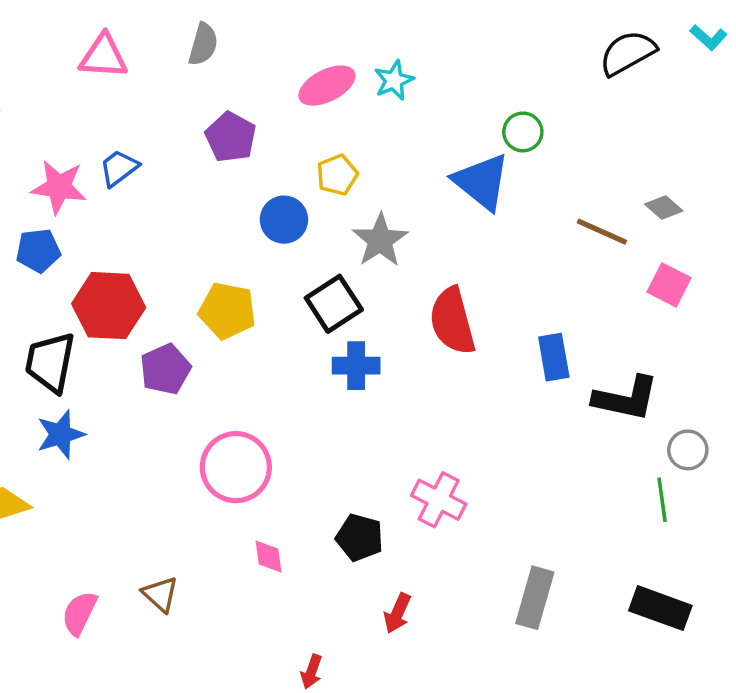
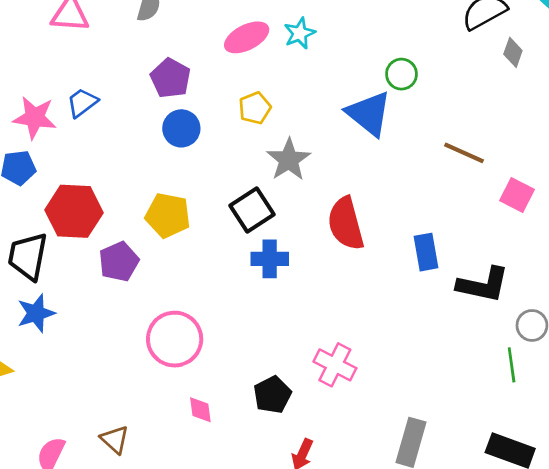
gray diamond: (664, 208) -> (513, 52), moved, turned 68
blue circle: (284, 220) -> (181, 128), moved
black pentagon: (360, 538) -> (272, 395), turned 30

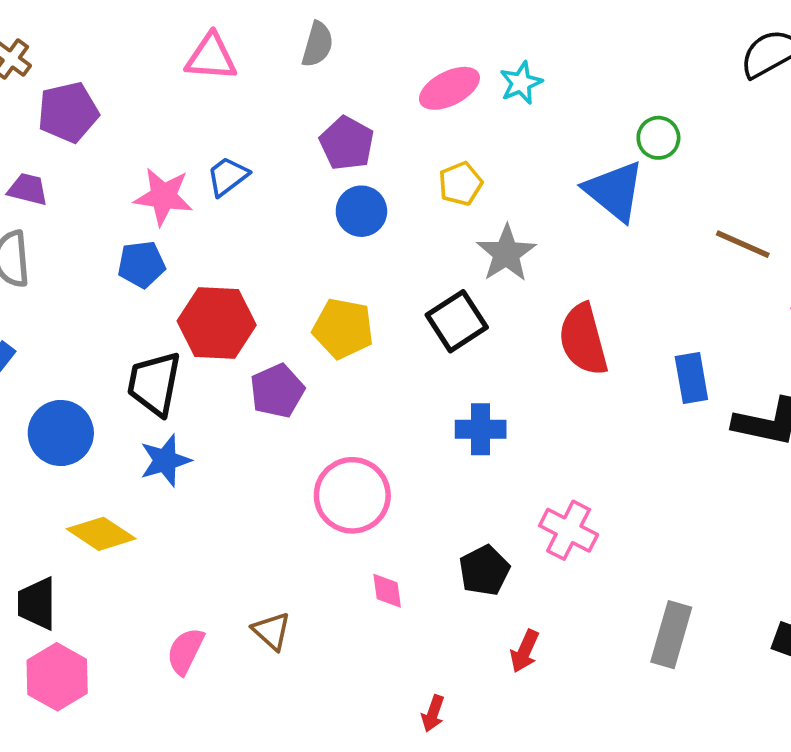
blue cross: (270, 259) -> (481, 429), moved

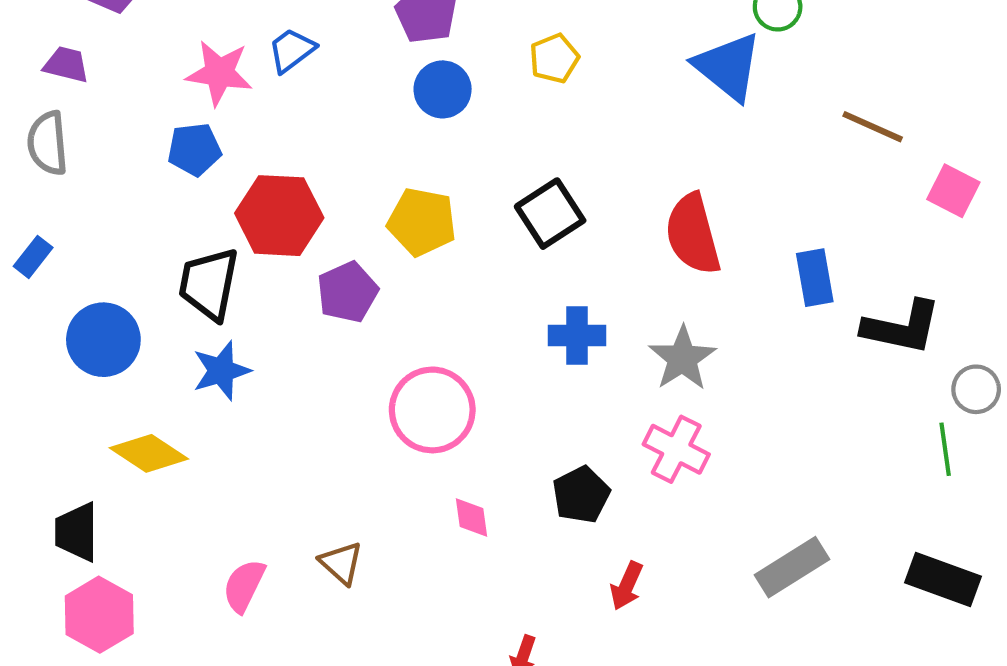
gray star: (506, 253) -> (682, 358), moved
gray rectangle: (671, 635) -> (792, 567), turned 42

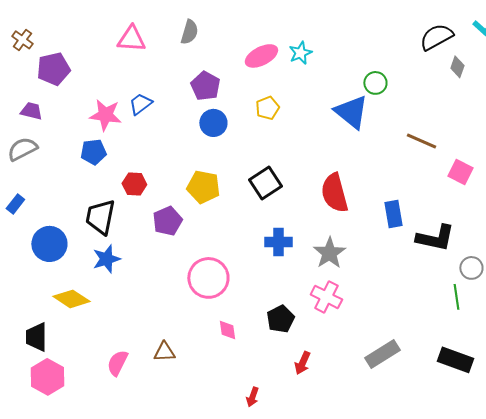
gray semicircle: (48, 143) -> (22, 149), turned 68
red hexagon: (279, 216) -> (134, 184), size x0.6
brown triangle: (341, 563) -> (164, 352), turned -45

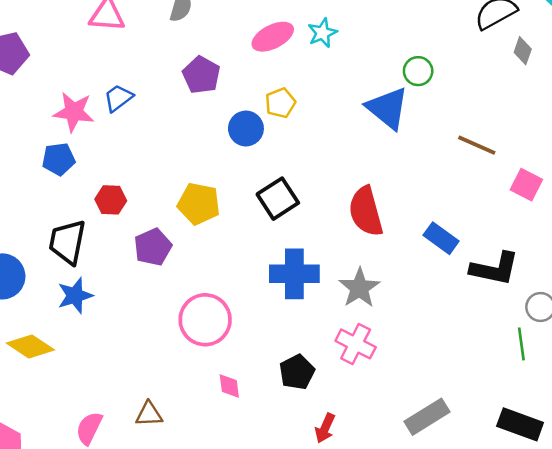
blue circle: (213, 123) -> (246, 128), moved
blue rectangle: (393, 214) -> (441, 238), turned -44
blue cross: (278, 242) -> (294, 274), size x1.4

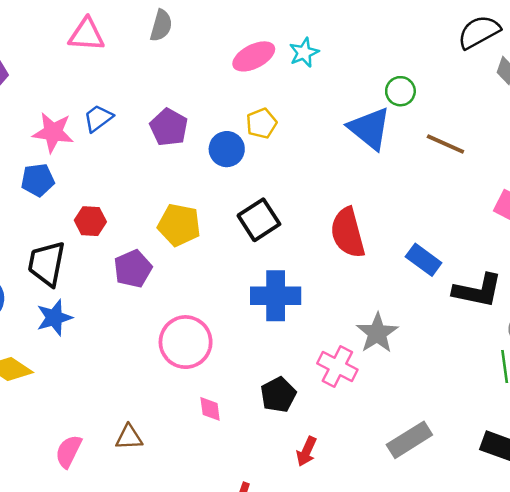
purple pentagon: (201, 75) -> (169, 127), moved
brown line: (477, 145) -> (445, 144), moved
gray star: (359, 288) -> (377, 333), moved

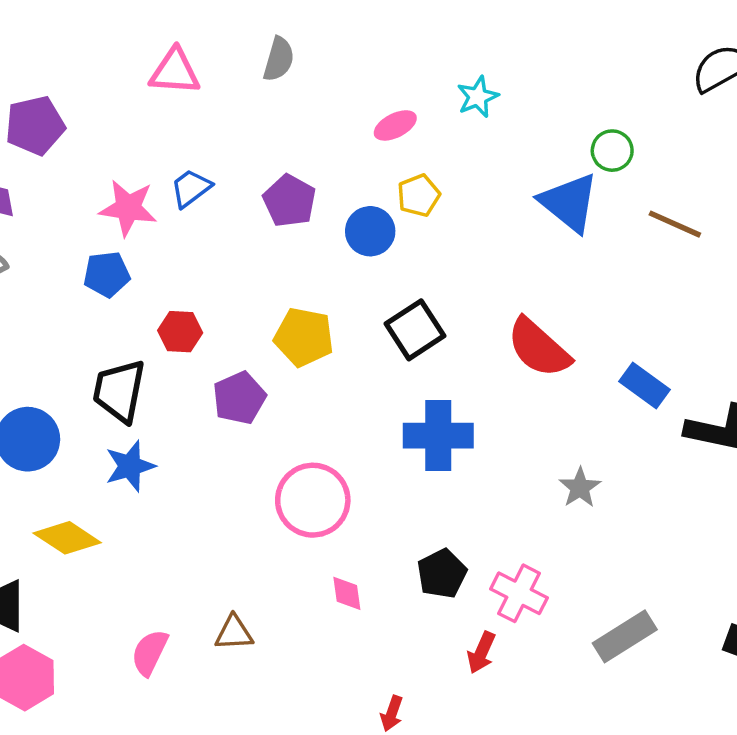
pink ellipse: (254, 56) -> (395, 125), moved, size x0.7
red semicircle: (348, 233) -> (539, 348), turned -33
gray star: (377, 333) -> (580, 488), size x0.7
pink cross: (337, 366) -> (519, 593), moved

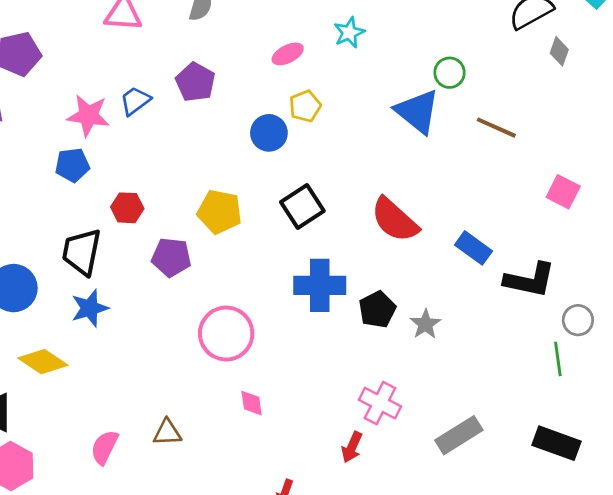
purple pentagon: (290, 201) -> (195, 82), moved
purple pentagon: (239, 398) -> (171, 257), turned 30
black pentagon: (442, 574) -> (377, 309), moved

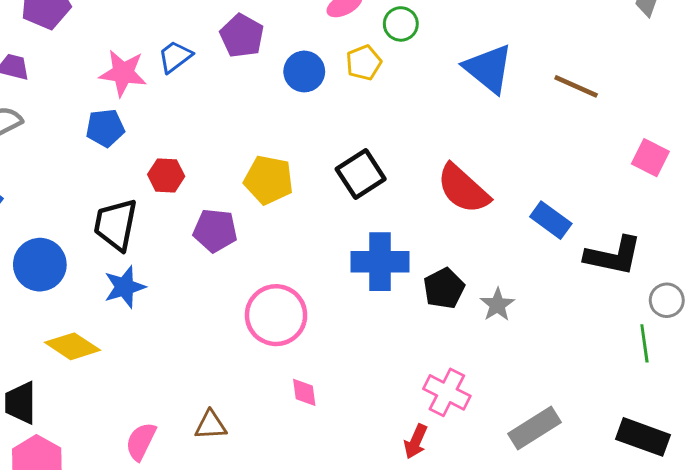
green circle: (450, 73) -> (401, 24), moved
blue circle: (269, 133) -> (304, 71), moved

